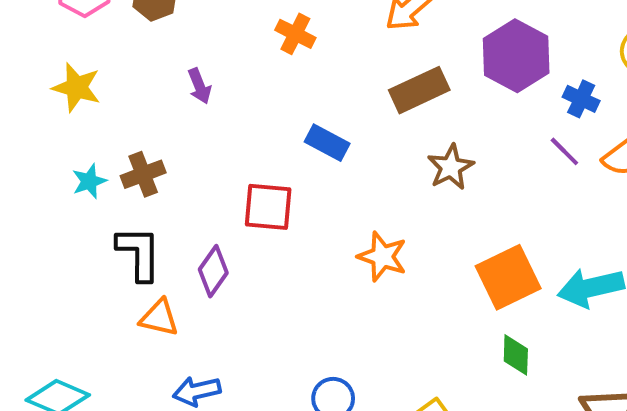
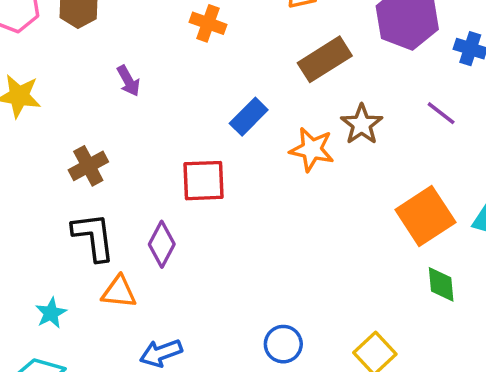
blue rectangle: (327, 143) -> (249, 117), turned -66
purple line: (564, 151) -> (441, 113), moved
cyan star: (89, 181) -> (51, 313), moved
orange star: (382, 257) -> (312, 149), moved

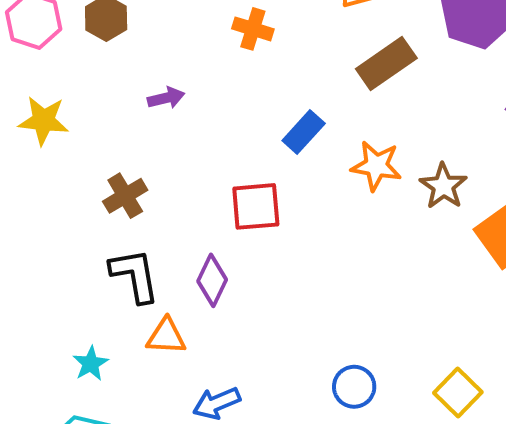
purple arrow: (128, 81) -> (166, 98), turned -72
brown star: (362, 124) -> (443, 186), moved

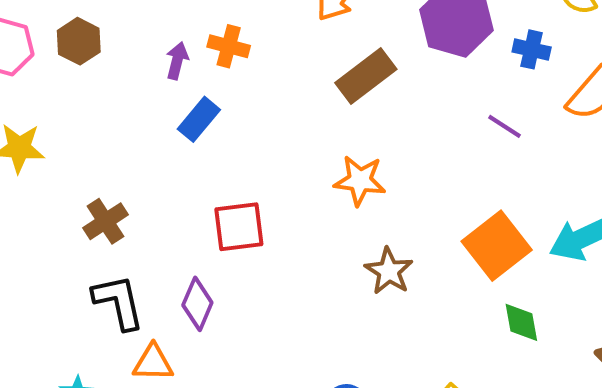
purple arrow: (166, 98) -> (177, 61), moved, turned -60
blue rectangle: (304, 132) -> (199, 119), moved
brown star: (443, 186) -> (389, 271), moved

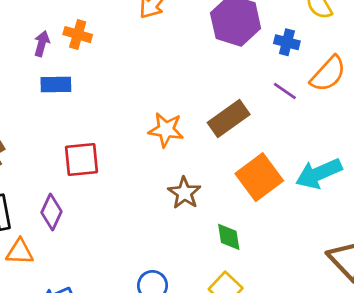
brown rectangle: (366, 76) -> (229, 118), moved
blue rectangle: (199, 119) -> (56, 84), turned 48
purple line: (504, 126) -> (285, 91), moved
green diamond: (521, 322) -> (229, 237), moved

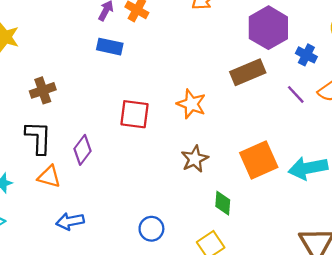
brown rectangle: (229, 118) -> (248, 72), moved
red square: (82, 159) -> (135, 114), moved

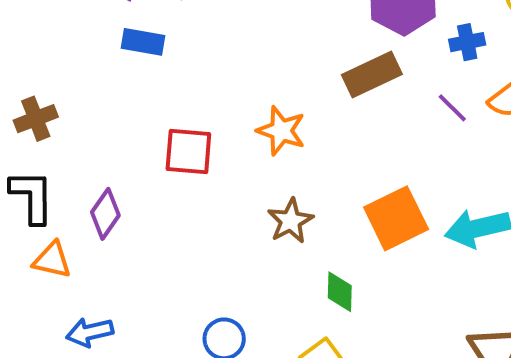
blue cross: (306, 55) -> (467, 42), turned -36

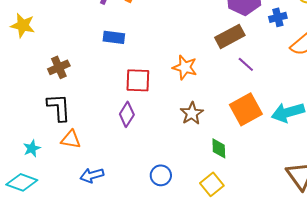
blue rectangle: (143, 42) -> (114, 37), moved
purple line: (452, 108) -> (246, 64), moved
purple diamond: (105, 214) -> (127, 114), moved

